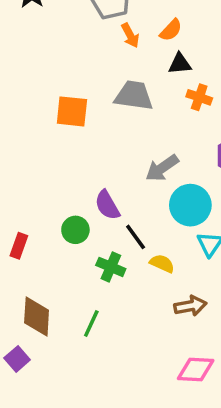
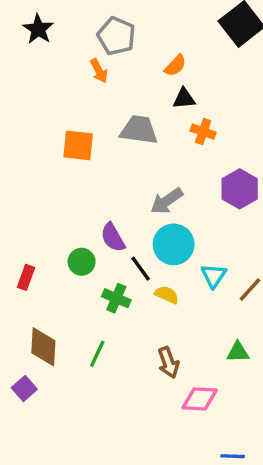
orange arrow: (130, 35) -> (99, 71), moved
cyan circle: (190, 205) -> (174, 244), moved
brown arrow: (190, 306) -> (168, 362), moved, turned 80

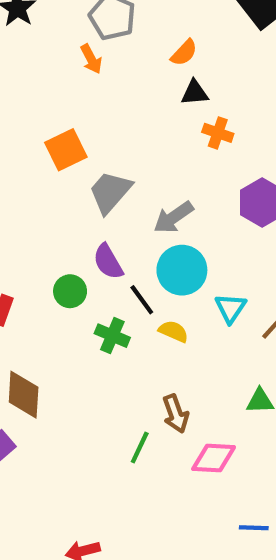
gray trapezoid: (139, 130) -> (110, 192), moved, turned -57
orange square: (78, 145) -> (66, 150), turned -32
green line: (97, 354) -> (140, 447), moved

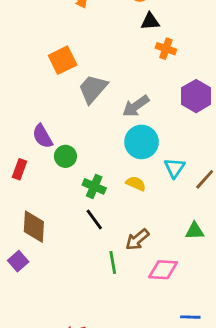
purple semicircle: (108, 262) -> (42, 136), moved
black line: (142, 300) -> (94, 219), moved
brown arrow: (176, 414) -> (137, 240), turned 70
green line: (140, 447) -> (113, 263), turned -35

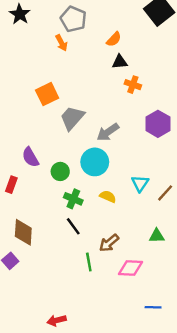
cyan circle: (142, 142) -> (95, 162), moved
green circle: (65, 156) -> (60, 171), moved

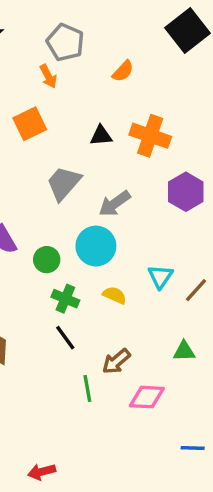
black triangle: (120, 62) -> (101, 136), moved
orange cross: (133, 85) -> (150, 136), size x1.6
orange square: (47, 94) -> (30, 124), moved
blue line: (153, 307) -> (193, 448), moved

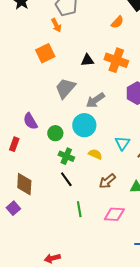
orange semicircle: (123, 71) -> (117, 22), moved
brown arrow: (116, 361) -> (107, 181), moved

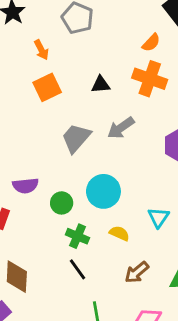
orange arrow: (56, 25) -> (41, 50), moved
black triangle: (87, 60) -> (101, 85), moved
orange cross: (116, 60) -> (150, 79), moved
gray arrow: (95, 100) -> (121, 128), moved
purple semicircle: (30, 121) -> (25, 186), turned -66

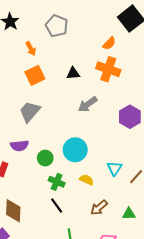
gray trapezoid: (76, 138) -> (30, 112), moved

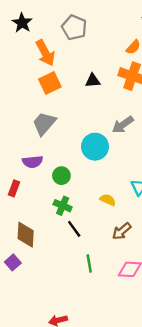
orange arrow: (31, 49) -> (45, 53), size x1.6
gray arrow: (88, 104) -> (123, 125), moved
cyan circle: (75, 150) -> (95, 147), moved
green cross: (57, 182) -> (63, 206), moved

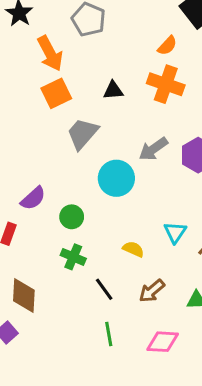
gray trapezoid: (44, 124) -> (82, 134), moved
purple semicircle: (33, 162) -> (33, 198), turned -36
black line: (74, 229) -> (104, 289), moved

